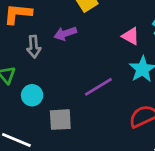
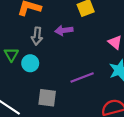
cyan circle: (32, 95) -> (30, 63), moved

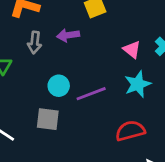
cyan circle: (30, 63) -> (59, 86), moved

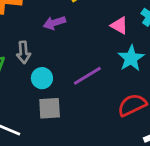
gray arrow: (35, 43) -> (23, 52), moved
cyan circle: (59, 86) -> (42, 78), moved

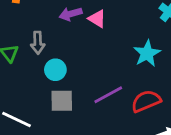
pink triangle: (119, 25) -> (97, 19), moved
purple line: (87, 76) -> (108, 95), moved

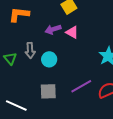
cyan circle: (55, 70) -> (49, 59), moved

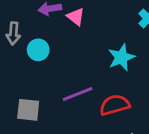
gray square: (48, 91) -> (28, 110), moved

